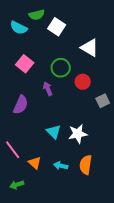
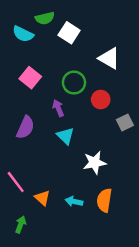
cyan triangle: (54, 132) -> (65, 136), moved
green arrow: (17, 185) -> (21, 224), turned 128

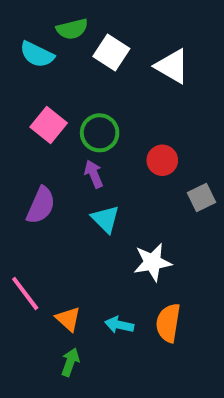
white triangle: (109, 58) -> (172, 66), moved
green circle: (74, 83) -> (100, 133), moved
green arrow: (21, 224) -> (70, 362), moved

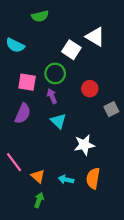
white square: (111, 53) -> (71, 50), moved
cyan semicircle: (37, 54) -> (15, 45), moved
pink square: (49, 125) -> (27, 82), moved, turned -30

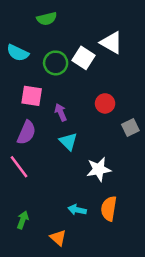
green circle: (55, 73) -> (56, 63), moved
pink line: (14, 162) -> (19, 167), moved
orange triangle: (38, 176) -> (58, 238), moved
green arrow: (39, 200) -> (23, 220), moved

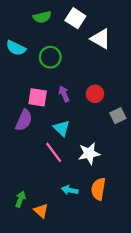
white square: (83, 58) -> (75, 18), moved
pink square: (32, 96) -> (38, 97), moved
purple arrow: (61, 112) -> (64, 94), moved
pink line: (19, 167) -> (54, 152), moved
orange triangle: (58, 238) -> (41, 211), moved

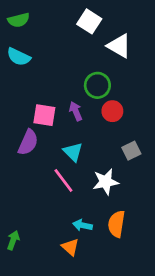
green semicircle: (42, 17) -> (19, 20), moved
green circle: (50, 57) -> (97, 85), moved
gray square: (118, 116) -> (131, 151), moved
green arrow: (20, 199) -> (13, 240), moved
orange triangle: (41, 211) -> (70, 247), moved

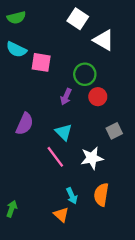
purple arrow: (76, 111) -> (66, 97), turned -133
pink square: (44, 115) -> (41, 62), moved
cyan arrow: (82, 225) -> (72, 196), turned -126

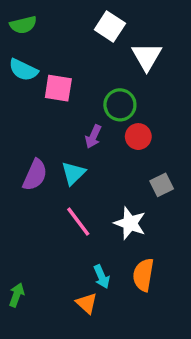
white triangle: (104, 40) -> (147, 57), turned 30
cyan triangle: (64, 132) -> (73, 173), moved, turned 30
white star: (92, 158) -> (130, 223), turned 30

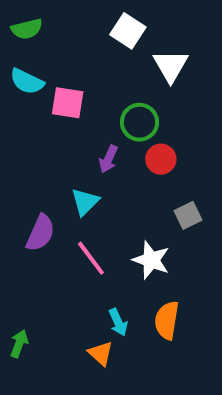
purple semicircle: (35, 175) -> (40, 233), moved

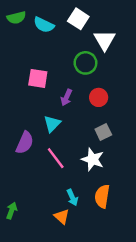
cyan semicircle: (27, 81) -> (44, 25), moved
pink square: (68, 103) -> (38, 78), moved
green circle: (139, 122) -> (85, 63), moved
gray square: (188, 215) -> (103, 132), moved

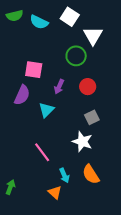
purple semicircle: (25, 143) -> (22, 95), moved
pink line: (56, 158) -> (42, 152), moved
orange semicircle: (102, 196) -> (91, 174), turned -42

